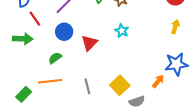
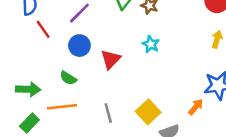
green arrow: (23, 39) -> (28, 89), moved
green semicircle: (55, 58) -> (68, 78), turned -112

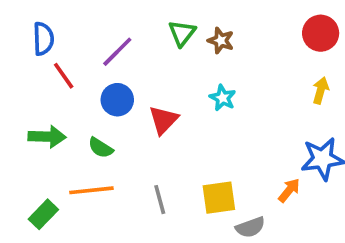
green arrow: (28, 89) -> (47, 137), moved
yellow square: (148, 112) -> (219, 198), turned 35

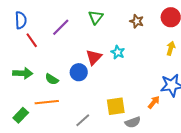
brown star: (221, 41) -> (137, 21), moved
blue circle: (117, 100) -> (79, 72), moved
red triangle: (163, 120) -> (94, 57), moved
gray line: (160, 200) -> (83, 120), moved, turned 63

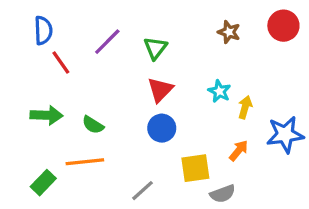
green triangle: (96, 17) -> (155, 48), moved
yellow arrow: (171, 48) -> (245, 107), moved
cyan star: (118, 52) -> (219, 91), moved
blue circle: (79, 72) -> (162, 128), moved
orange arrow: (154, 102) -> (239, 151), moved

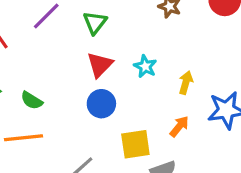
cyan star: (219, 91) -> (145, 66), moved

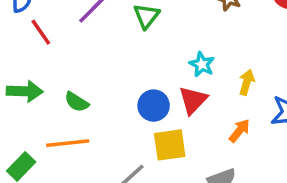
red triangle: (100, 65) -> (193, 100), moved
yellow square: (135, 144) -> (170, 145), moved

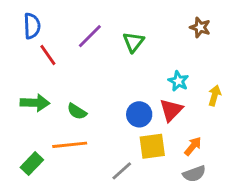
orange arrow: (239, 131) -> (193, 146), moved

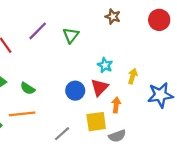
brown star: (200, 27) -> (113, 17), moved
yellow square: (152, 146) -> (96, 122), moved
orange arrow: (193, 146) -> (116, 105), moved, turned -32

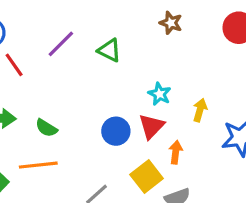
green triangle: (71, 35) -> (109, 50), turned -42
yellow square: (96, 122) -> (147, 176), turned -30

